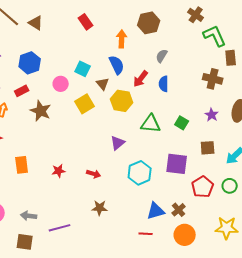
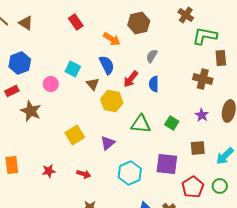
green L-shape: (215, 36) -> (205, 36), turned -55
orange arrow: (122, 39) -> (112, 39), turned 120
yellow square: (85, 104) -> (75, 135), moved

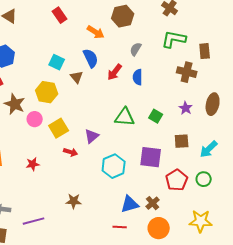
green L-shape: (205, 36) -> (174, 39), moved
pink circle: (51, 84) -> (35, 119), moved
yellow hexagon: (112, 101) -> (47, 92), moved
red arrow: (84, 174) -> (71, 152), moved

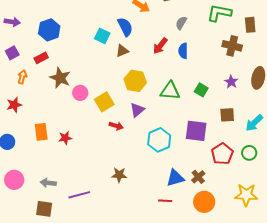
blue semicircle: (91, 58) -> (125, 27), moved
brown triangle: (77, 77) -> (122, 51), turned 48
yellow hexagon: (47, 92) -> (135, 81), moved
red star: (33, 164) -> (65, 138), moved

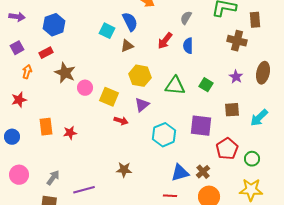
yellow square: (104, 102) -> (109, 97), turned -36
green circle: (249, 153) -> (252, 159), moved
gray arrow: (48, 183) -> (53, 178), turned 119

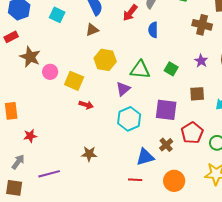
cyan square: (107, 31) -> (57, 15), moved
red arrow: (165, 41) -> (130, 13), moved
purple triangle: (142, 105) -> (123, 89), moved
red star: (70, 133) -> (30, 136), moved
brown cross: (203, 172) -> (166, 145), moved

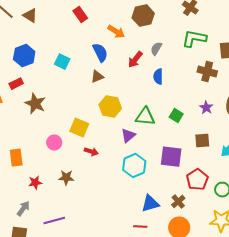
pink circle: (50, 72) -> (54, 143), moved
brown cross: (166, 145) -> (178, 202), moved
brown star: (89, 154) -> (66, 178), moved

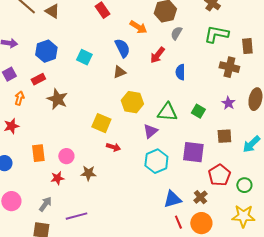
gray semicircle: (156, 49) -> (176, 33), moved
pink circle: (54, 143) -> (66, 156), moved
red line: (140, 227) -> (178, 222), moved, turned 64

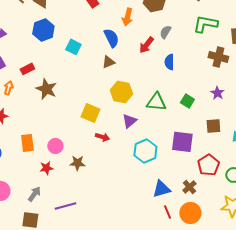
orange arrow: (138, 27) -> (127, 17), turned 72
gray semicircle: (176, 33) -> (165, 32), moved
blue hexagon: (46, 51) -> (43, 30), moved
purple triangle: (150, 131) -> (129, 121), moved

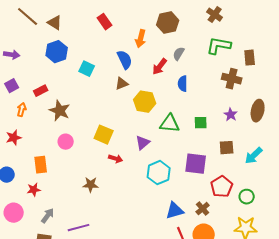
yellow hexagon: (121, 92) -> (145, 102), moved
green square: (187, 101) -> (201, 123), turned -32
pink circle: (55, 146) -> (66, 142), moved
red star: (46, 168) -> (34, 190), moved

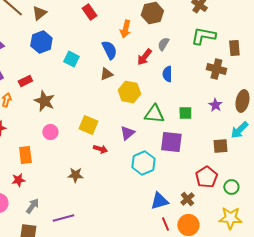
brown triangle: (55, 23) -> (39, 13), turned 49
brown square: (227, 148) -> (220, 146), moved
cyan arrow: (254, 156) -> (239, 130), moved
purple square: (196, 164) -> (171, 142), moved

